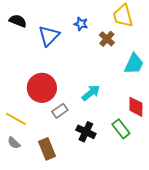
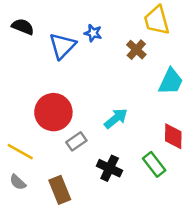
blue star: (81, 24) -> (93, 33), moved

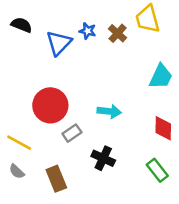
brown cross: (136, 50) -> (118, 33), moved
cyan arrow: (116, 118) -> (109, 111), turned 45
green rectangle: (154, 164) -> (157, 170), moved

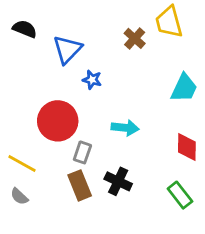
blue star: (88, 31) -> (92, 80), moved
gray rectangle: (72, 133) -> (82, 152), turned -36
brown rectangle: (56, 179) -> (80, 185), moved

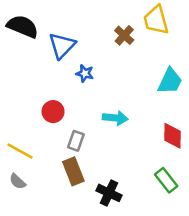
black semicircle: (25, 29) -> (23, 26), size x1.4
red circle: (58, 121) -> (53, 112), size x0.6
black cross: (118, 181) -> (109, 193), moved

